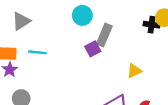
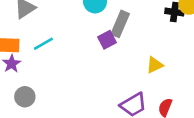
cyan line: (37, 52) -> (43, 44), turned -36

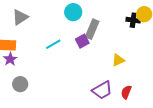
cyan line: (43, 44) -> (53, 44), moved

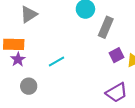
purple square: (82, 41) -> (117, 55), moved
cyan line: (53, 44) -> (57, 62), moved

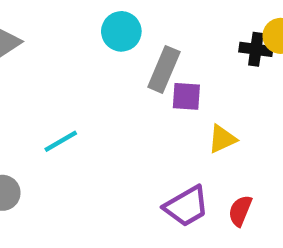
purple square: (117, 55) -> (186, 96), moved, turned 32

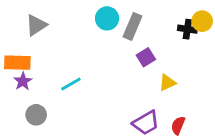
gray rectangle: (164, 69) -> (133, 26), moved
purple square: (186, 96) -> (146, 57), turned -36

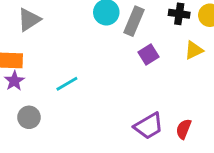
black cross: (187, 29) -> (179, 14), moved
yellow triangle: (167, 83) -> (194, 50), moved

